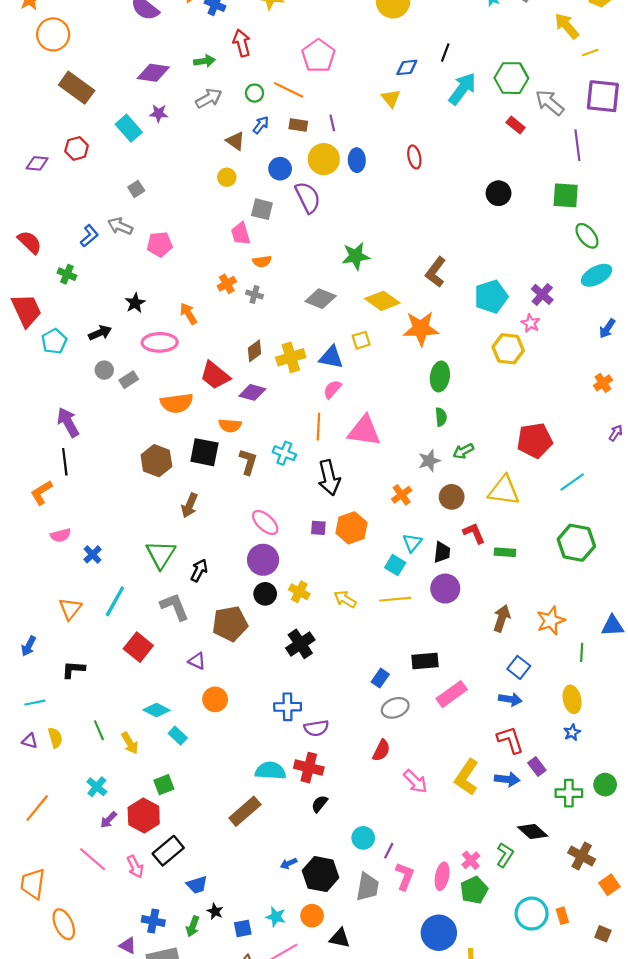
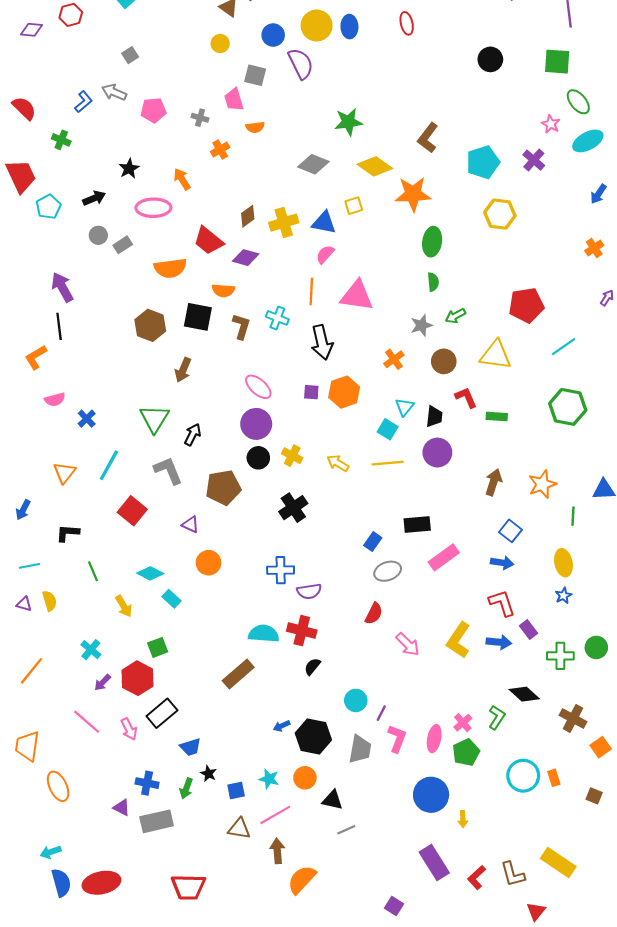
gray cross: (254, 294) -> (200, 118), moved
pink star: (530, 323) -> (551, 124), moved
green line: (99, 730) -> (93, 571), moved

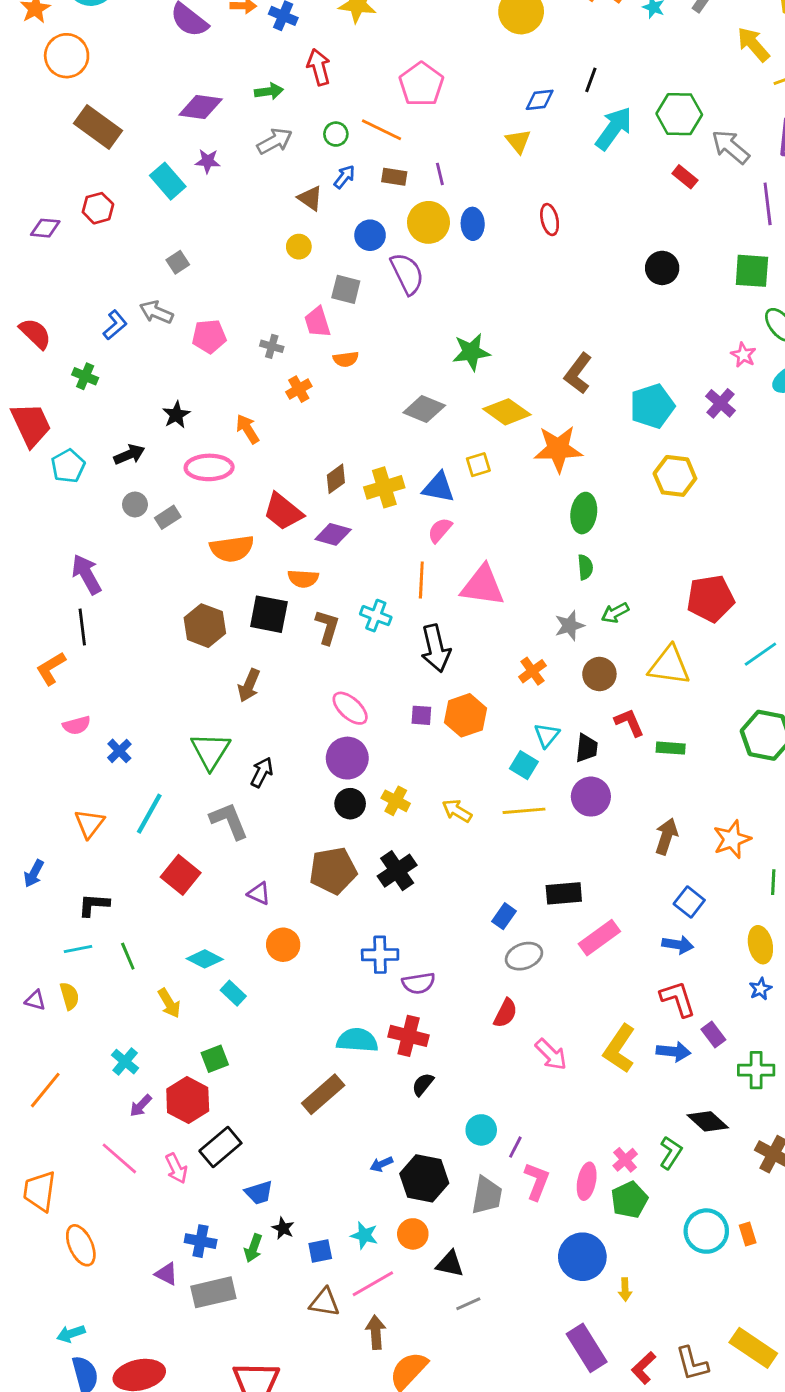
brown pentagon: (223, 487) -> (333, 871), moved
cyan line: (29, 566) -> (78, 949), moved

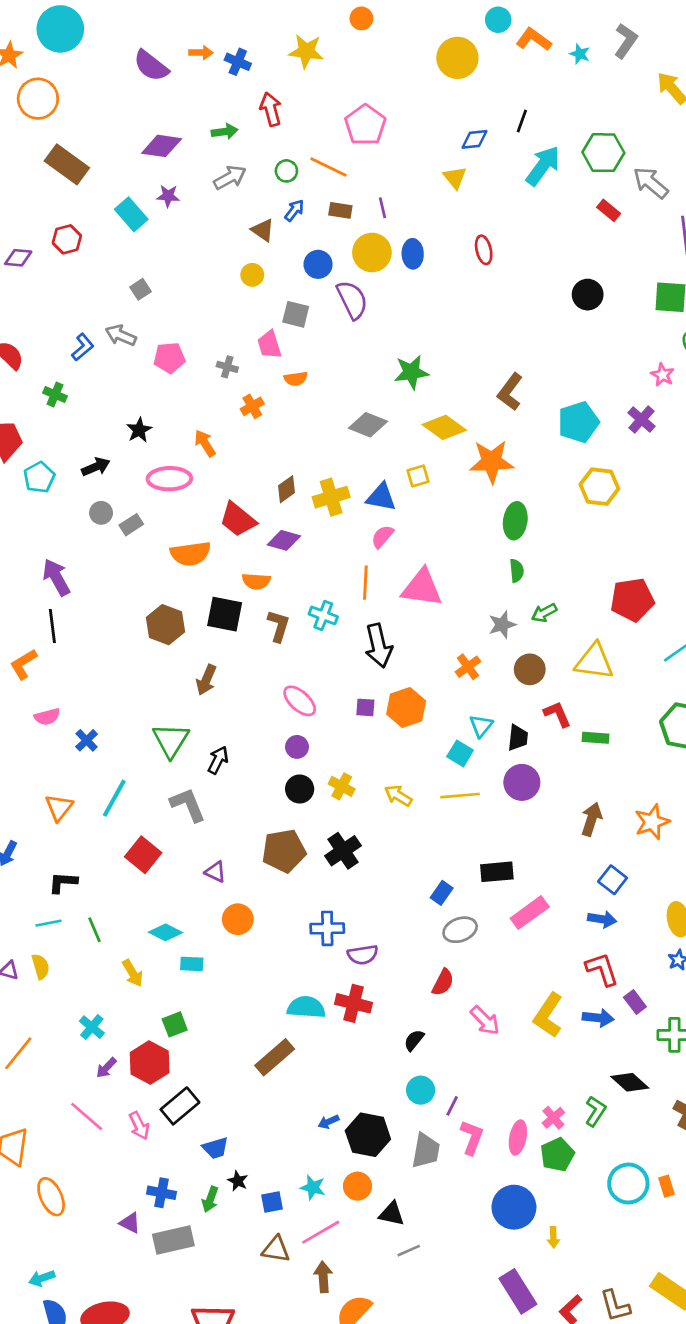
purple circle: (347, 758) -> (297, 747), size x0.6
cyan rectangle: (233, 993) -> (192, 964), turned -40
black semicircle: (423, 1084) -> (414, 1040), moved

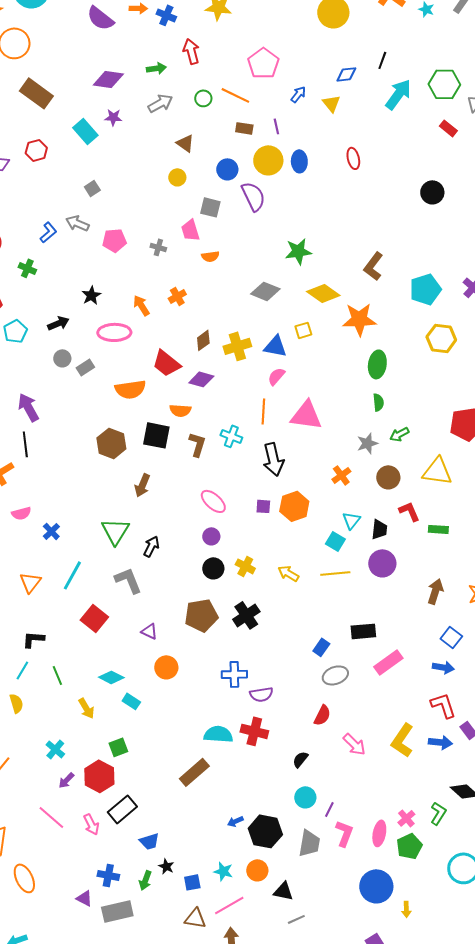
blue arrow: (294, 210) -> (298, 94), moved
orange cross: (252, 406) -> (177, 296), moved
cyan line: (48, 923) -> (22, 670), turned -48
cyan rectangle: (192, 964) -> (131, 701), turned 30

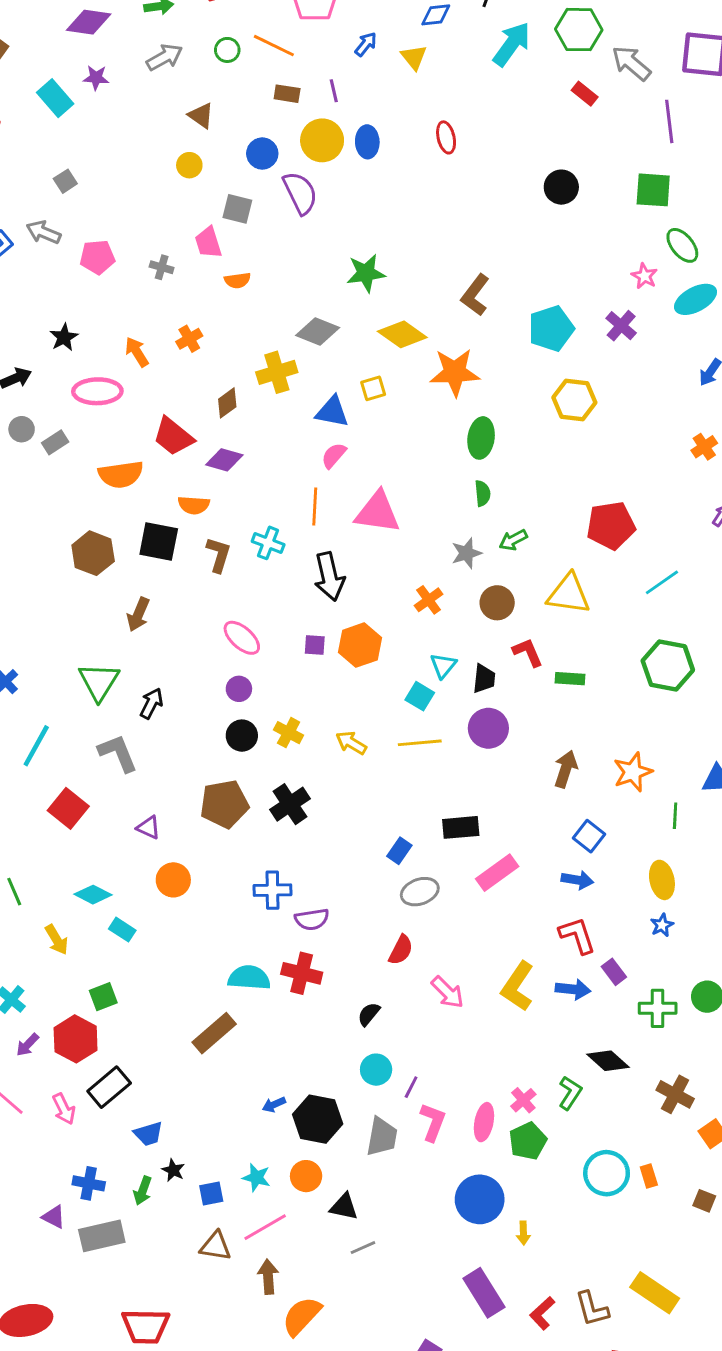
yellow cross: (237, 346) -> (277, 372), moved

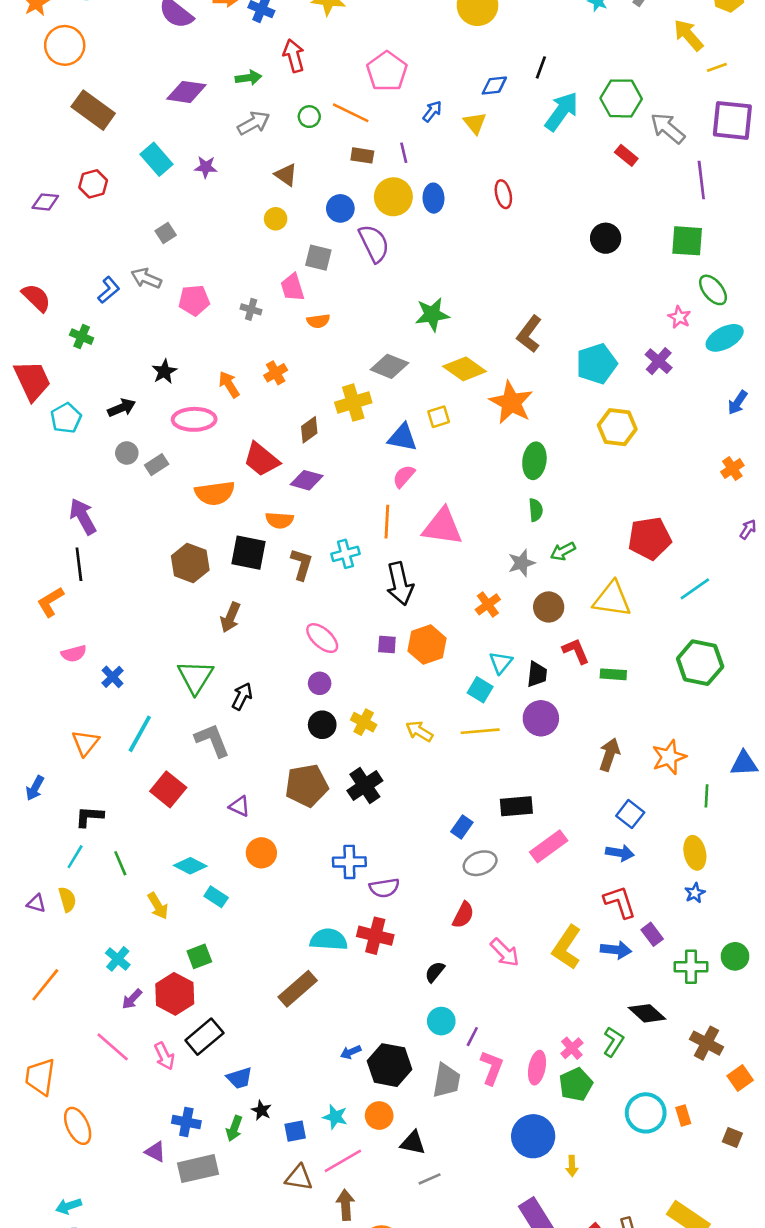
purple star: (96, 78) -> (206, 167), moved
orange star: (455, 372) -> (511, 403), turned 30
cyan cross: (268, 543) -> (345, 554), turned -36

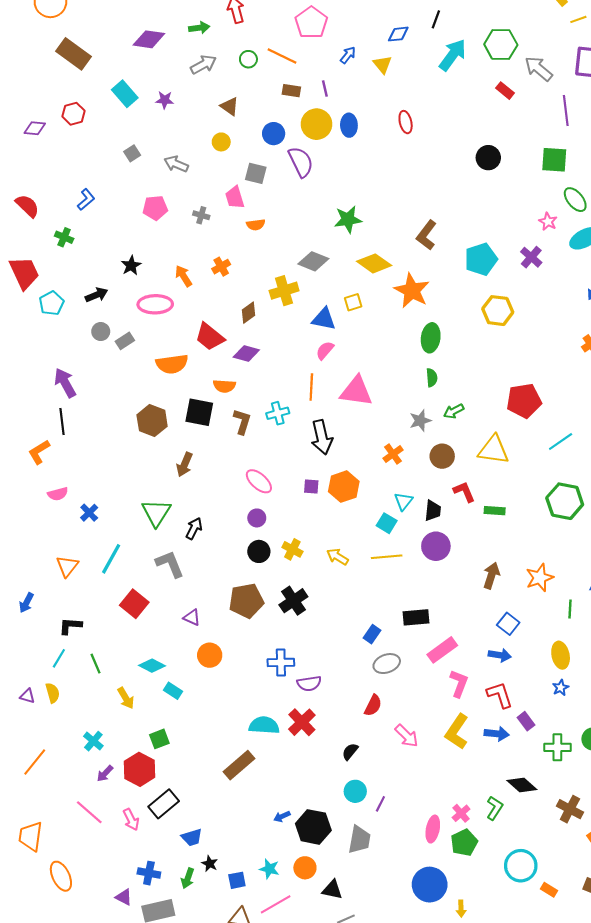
gray arrow: (146, 278) -> (176, 164), moved
red cross: (375, 936) -> (302, 722), turned 32
pink L-shape: (492, 1068) -> (459, 683), moved
orange rectangle: (683, 1116) -> (549, 890), moved, turned -42

